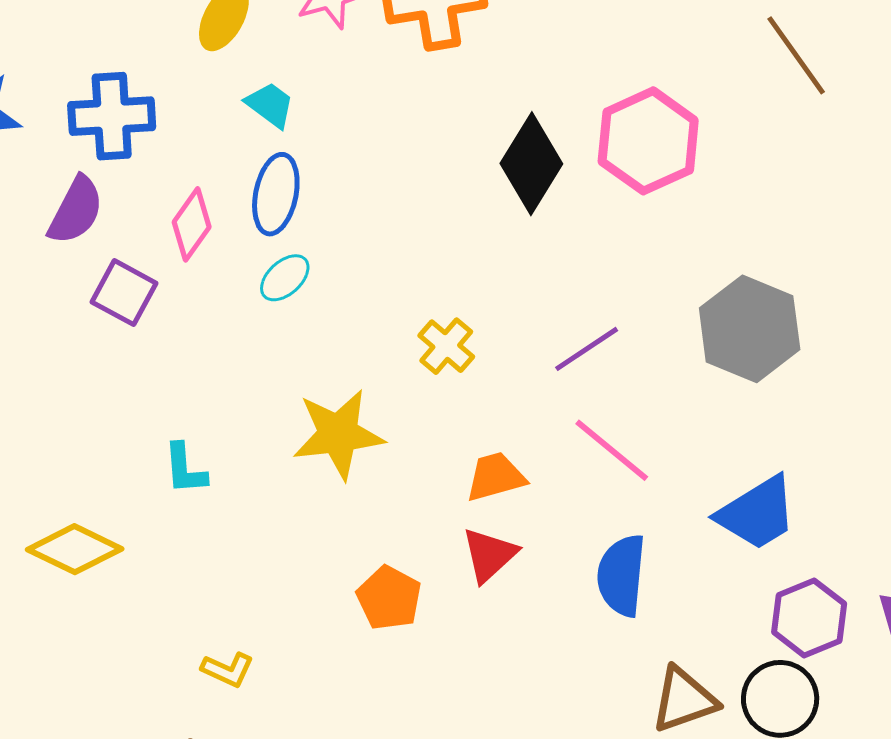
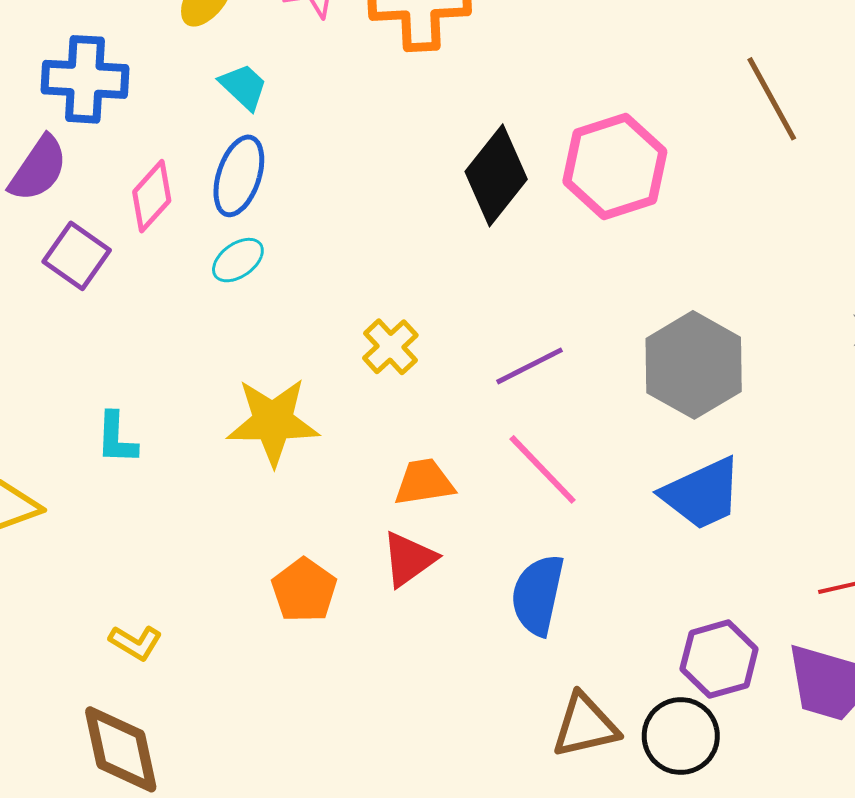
blue trapezoid: (757, 513) -> (702, 494), moved

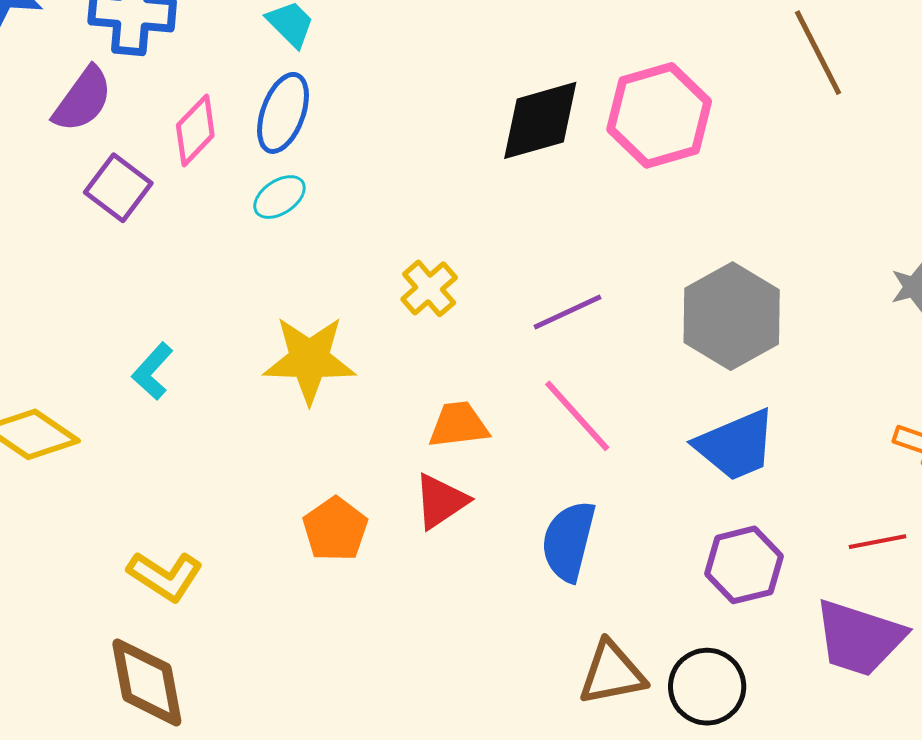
black diamond: (496, 175) -> (540, 120), turned 34
cyan L-shape: (117, 438) -> (152, 371), turned 38
yellow L-shape: (136, 643) -> (165, 576), size x1.4
purple hexagon: (719, 659) -> (744, 565), moved

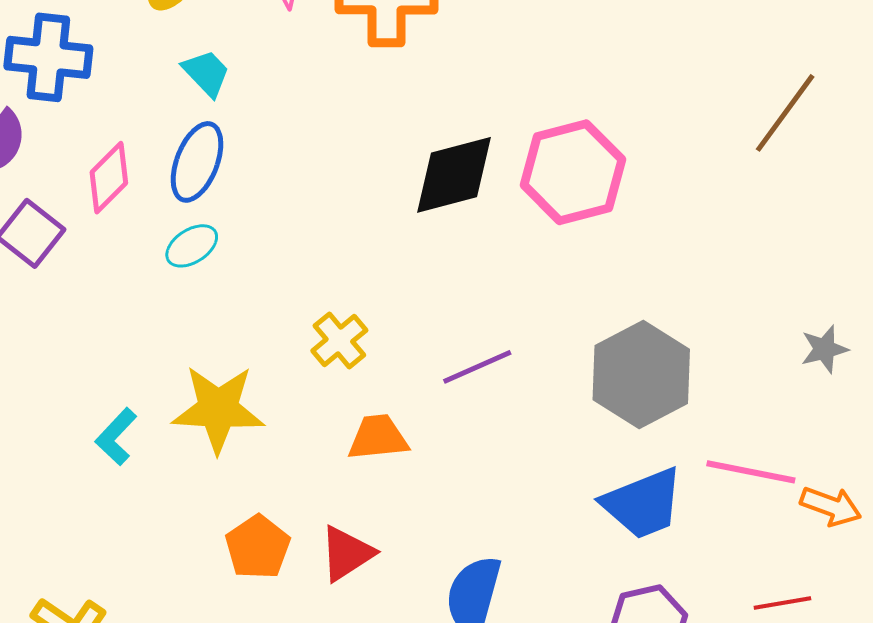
brown line: (818, 53) -> (785, 113), moved, turned 62
cyan L-shape: (152, 371) -> (116, 437), moved
pink line: (577, 416) -> (751, 472), moved, turned -38
orange trapezoid: (458, 425) -> (378, 438), moved
orange pentagon: (335, 529) -> (258, 547), moved

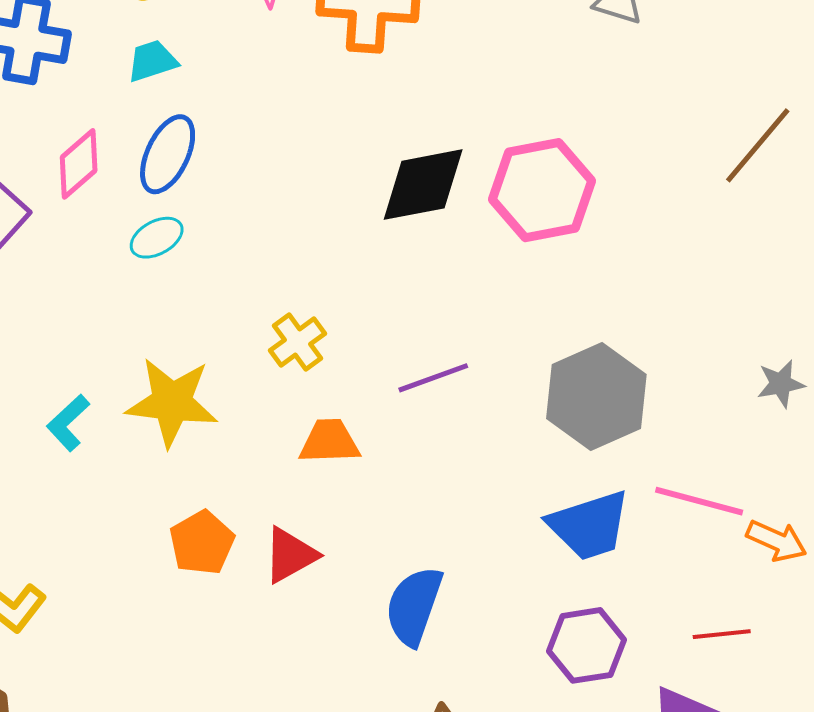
cyan trapezoid: (206, 73) -> (152, 61), moved, turned -68

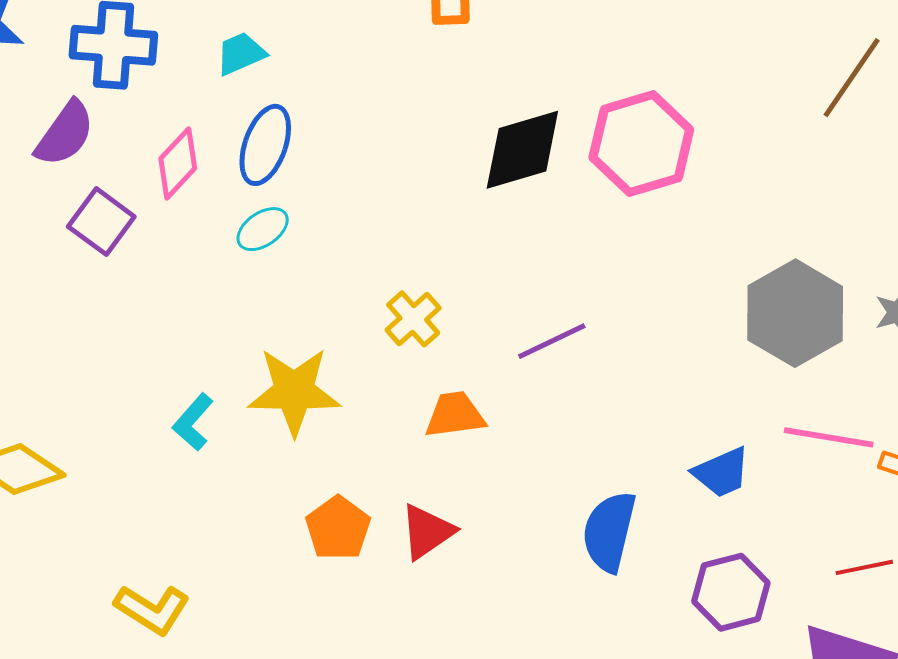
gray hexagon: (596, 397) -> (795, 313), moved
blue trapezoid: (589, 525) -> (722, 472), size x0.7
blue semicircle: (414, 606) -> (609, 532), moved

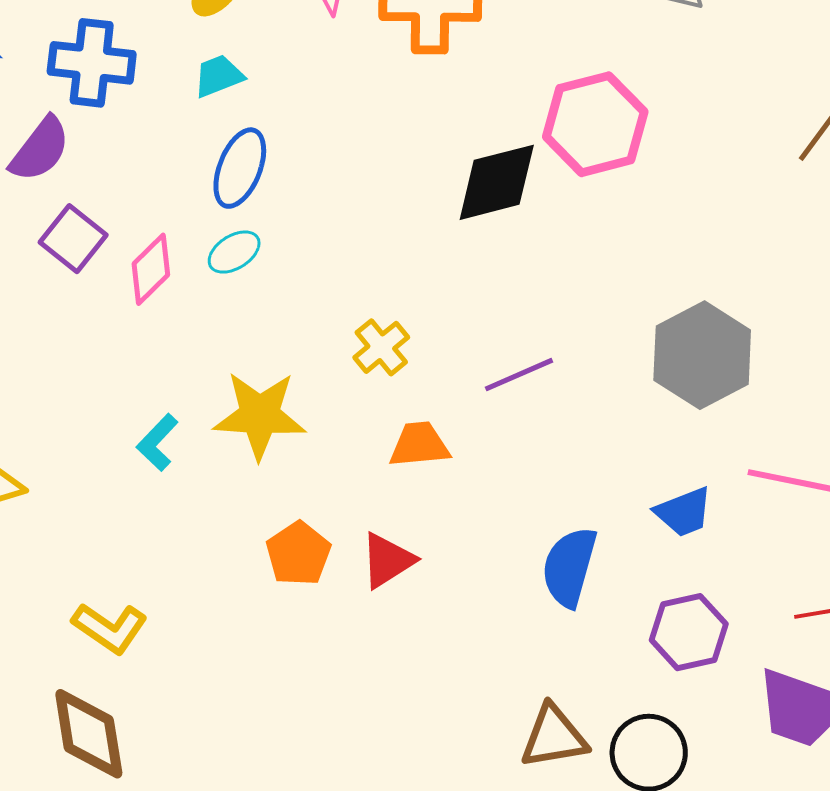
pink hexagon: (641, 143) -> (595, 124), moved
pink diamond: (178, 163) -> (151, 269), moved
gray hexagon: (795, 313) -> (702, 355), moved

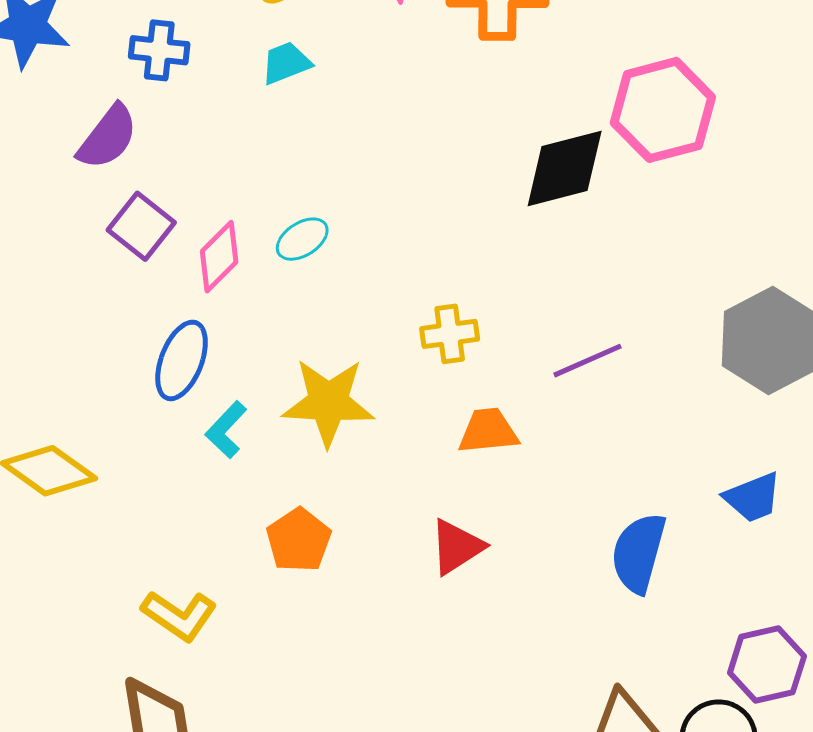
blue cross: (92, 63) -> (159, 50), size x0.7
blue ellipse: (240, 168) -> (182, 360), moved
yellow cross: (381, 347) -> (450, 334), turned 32
orange pentagon: (298, 554) -> (299, 540), moved
purple hexagon: (689, 632) -> (767, 665), moved

